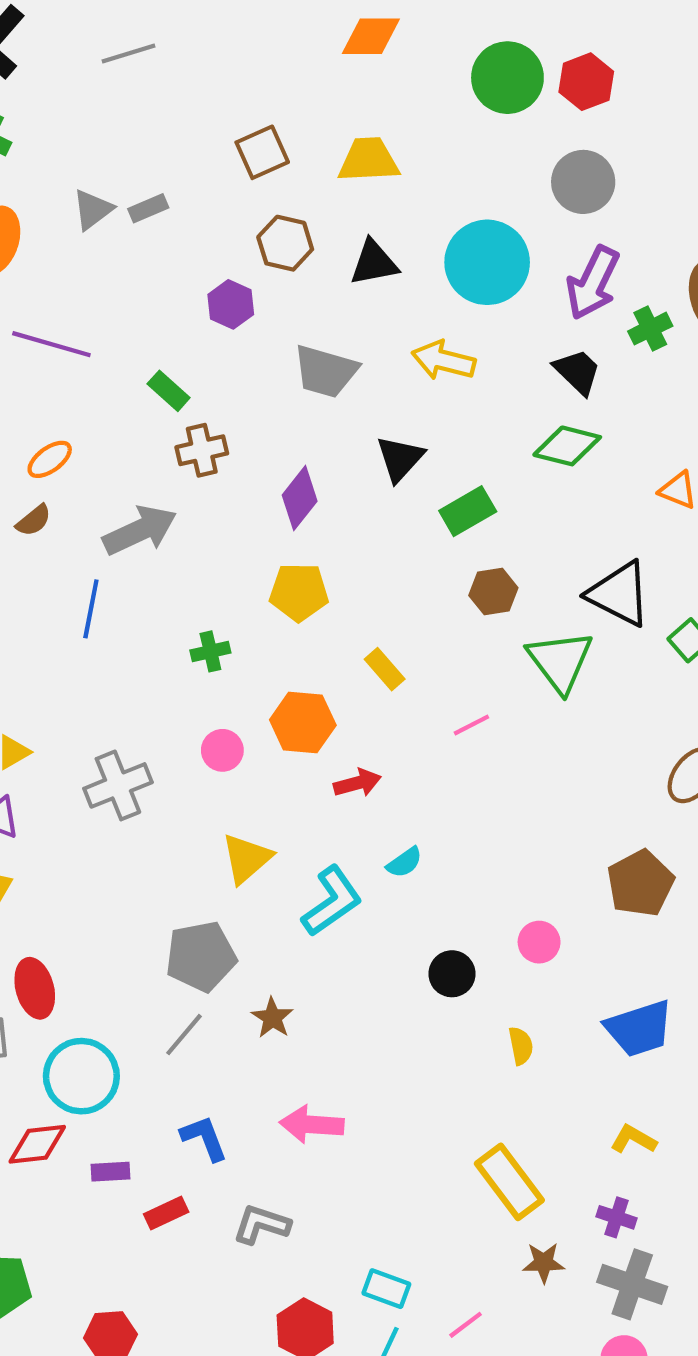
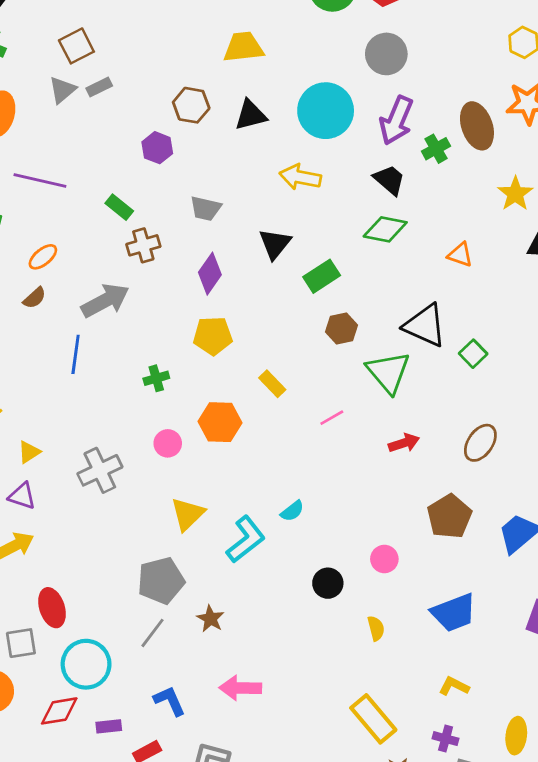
brown square: (262, 152) -> (76, 46), moved
gray trapezoid: (325, 371) -> (206, 208), moved, size x0.7
red arrow: (357, 783) -> (404, 443), moved

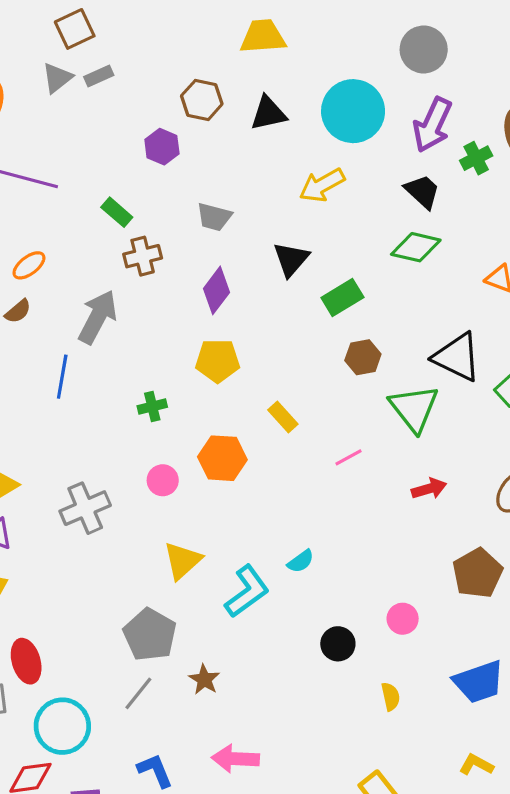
yellow arrow: (300, 177) -> (322, 185), turned -42
gray arrow: (105, 301) -> (98, 317), turned -36
gray pentagon: (161, 581) -> (150, 635), turned -30

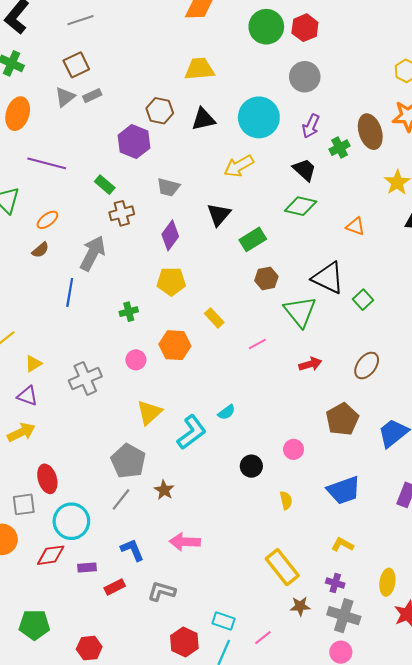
purple arrow: (432, 125) -> (311, 126), size x0.7
purple hexagon: (162, 147) -> (134, 142), size x1.4

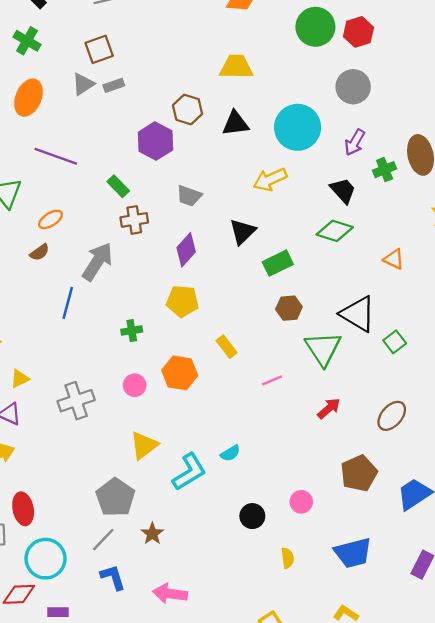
red arrow: (310, 364) -> (329, 408), turned -30
blue L-shape: (132, 550) -> (113, 577), moved

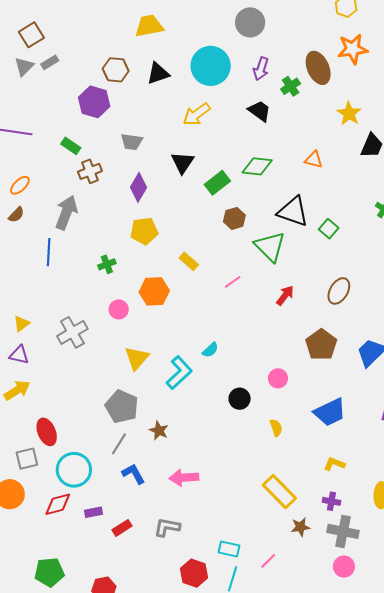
green diamond: (335, 231) -> (257, 166), moved

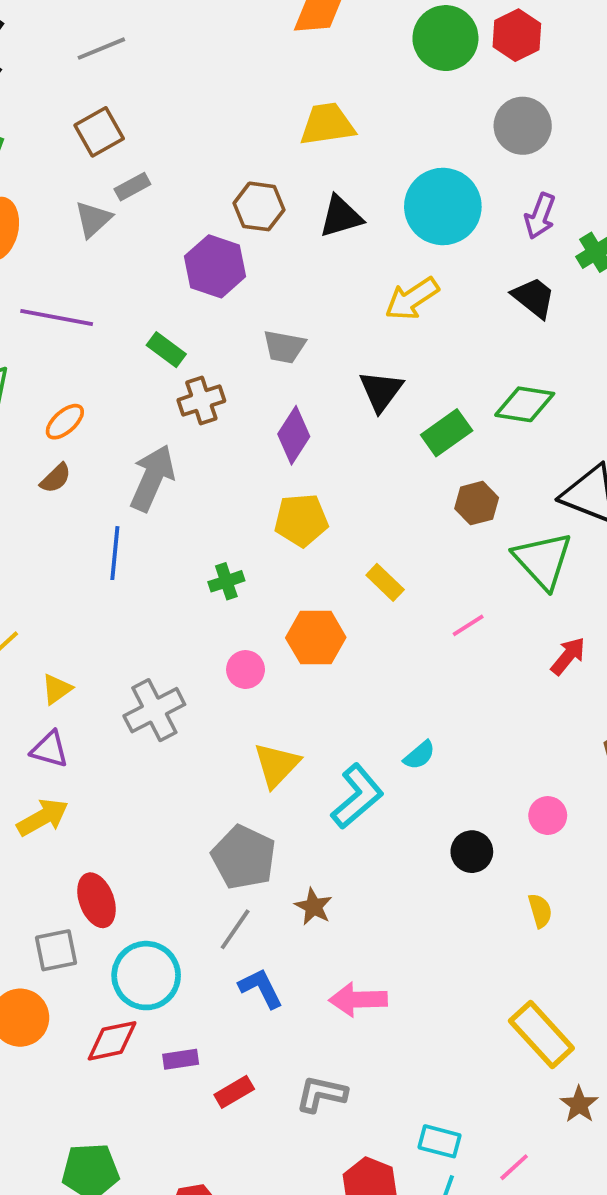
gray triangle: (24, 67) -> (93, 219), moved
brown star: (300, 527) -> (579, 1104), turned -30

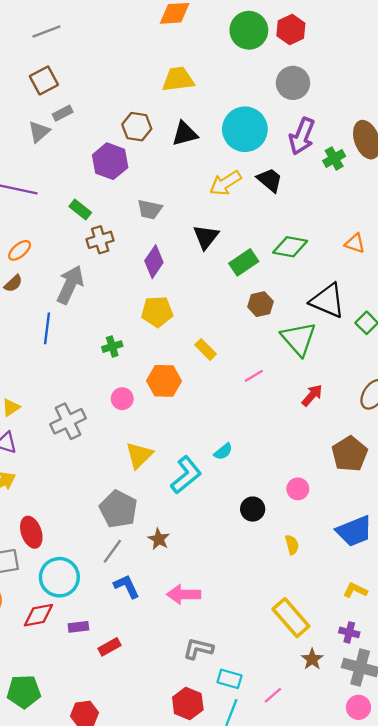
purple arrow: (540, 216) -> (302, 136), size x1.4
black trapezoid: (534, 298) -> (270, 180), moved
gray L-shape: (321, 1094) -> (198, 649), moved

